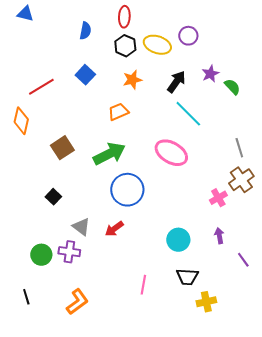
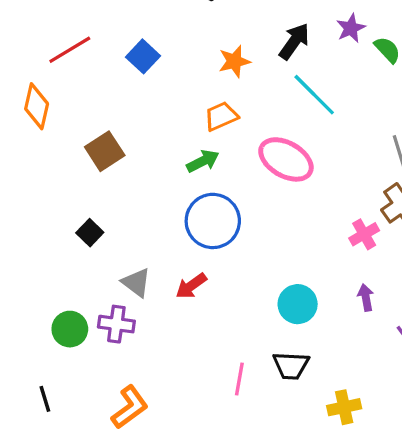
blue square: (85, 75) -> (143, 56), moved
orange star: (132, 80) -> (234, 61), moved
orange trapezoid: (118, 112) -> (221, 116), moved
green arrow: (109, 154) -> (203, 161), moved, size x0.6
black trapezoid: (187, 277) -> (291, 366), moved

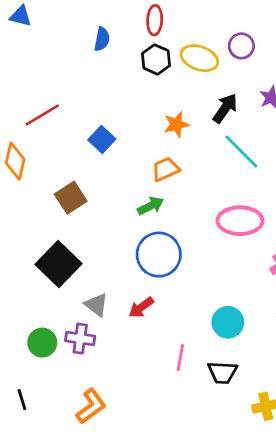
blue square: (143, 56) -> (102, 139), moved
pink ellipse: (286, 159) -> (240, 221), moved, turned -30
black square: (90, 233) -> (58, 264), size x2.0
pink line: (239, 379) -> (180, 358), moved

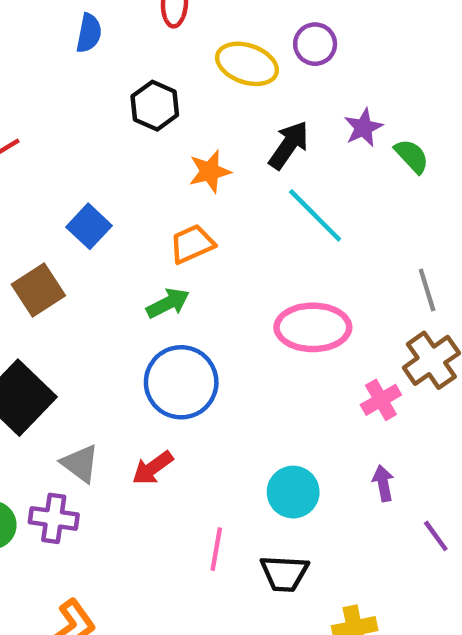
black hexagon: (156, 59) -> (155, 106), moved
blue square: (102, 139) -> (89, 226), moved

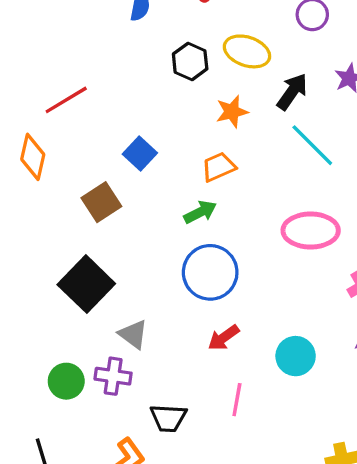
yellow ellipse: (247, 64) -> (247, 51), moved
red arrow: (153, 468) -> (224, 338), moved
black trapezoid: (284, 573) -> (168, 418), moved

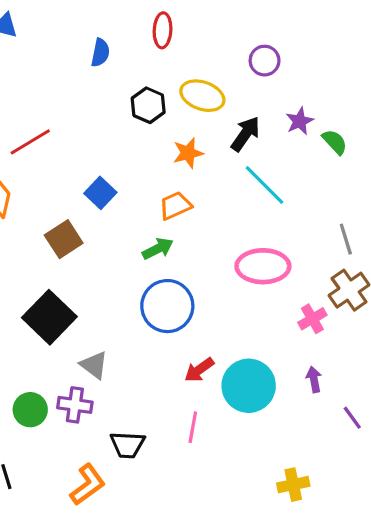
red arrow: (224, 338) -> (199, 370), moved
cyan circle: (296, 356) -> (249, 386), size x1.4

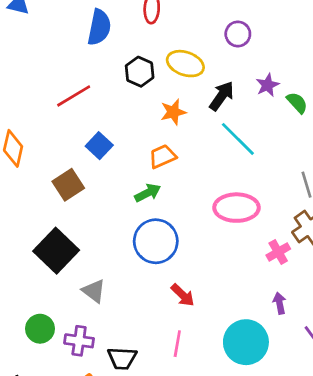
blue semicircle: (100, 53) -> (99, 27), size x1.5
red line: (30, 142) -> (74, 96), moved
red arrow: (199, 370) -> (183, 295), turned -100
cyan circle: (249, 386) -> (246, 342), moved
purple cross: (75, 405) -> (79, 341), moved

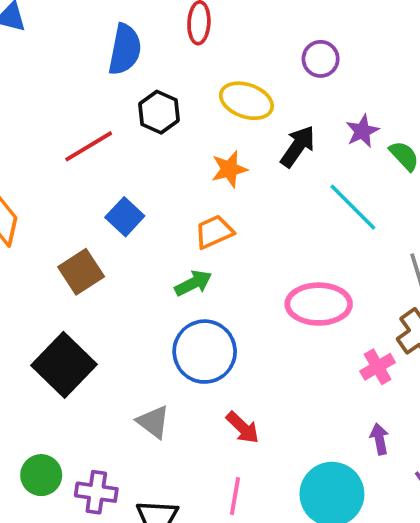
black hexagon: (140, 72) -> (159, 112), moved
cyan line: (238, 139) -> (353, 207), moved
gray triangle: (94, 291) -> (153, 422), moved

